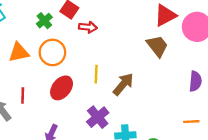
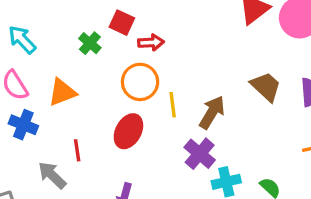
brown trapezoid: (157, 46) -> (266, 87), moved
orange circle: (52, 52) -> (140, 82), moved
purple cross: (98, 117) -> (200, 154), moved

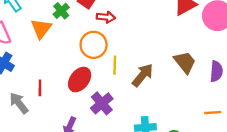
orange triangle: (62, 92) -> (41, 29), moved, turned -40
purple cross: (200, 154) -> (102, 103), moved

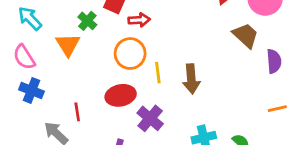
brown trapezoid: (185, 62) -> (246, 35), moved
brown arrow: (143, 75) -> (191, 79), turned 145
red ellipse: (80, 80) -> (121, 95), turned 50

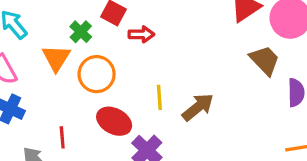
orange circle: (130, 54) -> (97, 74), moved
brown arrow: (191, 79) -> (198, 107), turned -128
red ellipse: (121, 95) -> (114, 121), turned 36

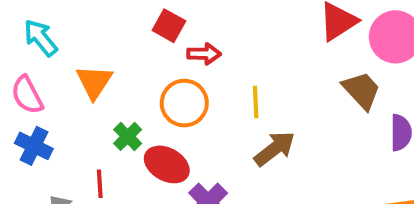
green cross: (81, 32) -> (128, 136), moved
orange circle: (97, 74) -> (184, 103), moved
yellow line: (159, 97) -> (256, 102), moved

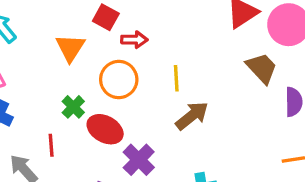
orange triangle: (94, 82) -> (70, 48), moved

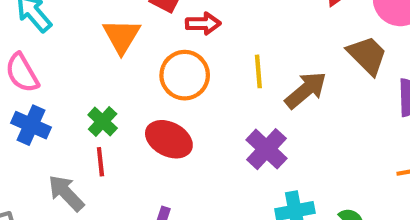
green cross: (73, 107) -> (103, 121), moved
brown arrow: (192, 116) -> (306, 90), moved
purple cross: (139, 160) -> (267, 149), moved

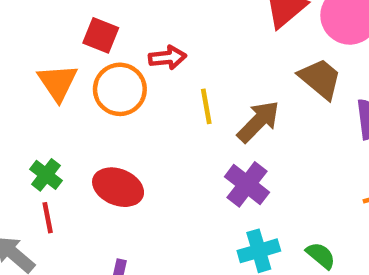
red arrow: (203, 24) -> (167, 58), moved
orange circle: (185, 75) -> (120, 89), moved
purple cross: (267, 149) -> (247, 184), moved

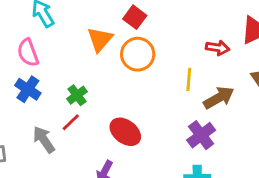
red arrow: (167, 58) -> (218, 48), moved
red ellipse: (118, 187) -> (125, 132), moved
red line: (48, 218) -> (71, 122), turned 42

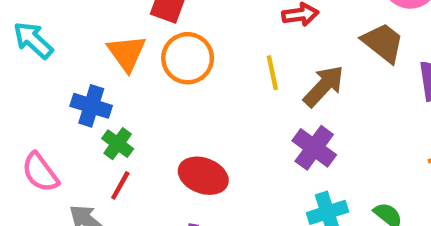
pink semicircle: (28, 53) -> (40, 172), moved
blue cross: (28, 89) -> (91, 106), moved

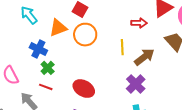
cyan arrow: (33, 40) -> (29, 15), moved
orange triangle: (127, 53) -> (58, 28), turned 36
red line: (120, 185) -> (46, 87), turned 72

